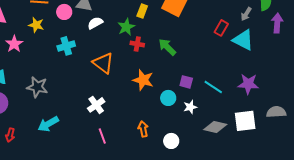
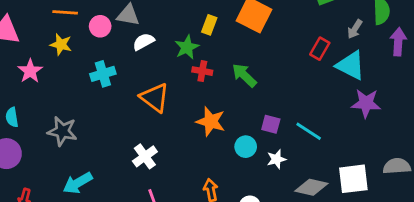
purple star: (248, 84) -> (366, 103), moved

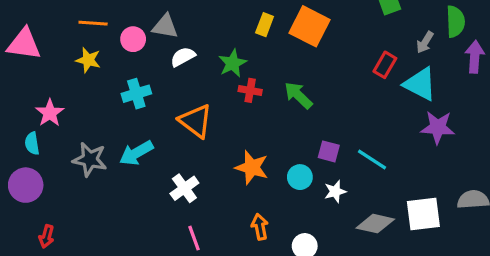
yellow rectangle: (209, 25) -> (265, 25), moved
pink star: (30, 71) -> (50, 113), moved
orange star: (211, 121) -> (252, 167), moved
cyan arrow: (78, 183) -> (136, 153), moved

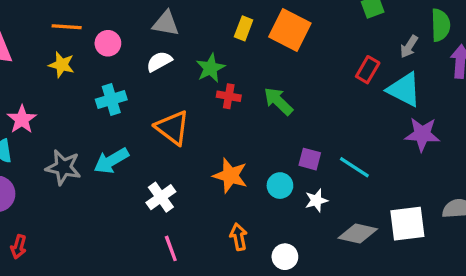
gray triangle: (165, 26) -> (166, 23), moved

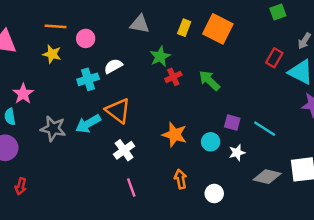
gray triangle: (166, 23) -> (140, 24), moved
white semicircle: (159, 61) -> (113, 66), moved
red cross: (229, 96) -> (173, 77), turned -35
orange triangle: (172, 128) -> (118, 111), moved

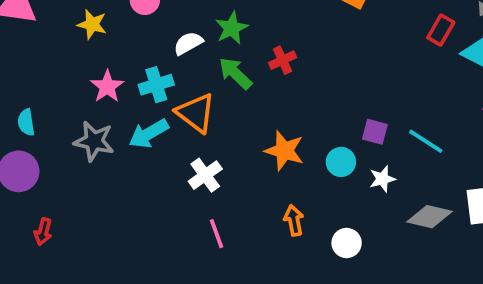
green star: (160, 56) -> (232, 28), moved
cyan cross: (88, 79) -> (156, 85), moved
green arrow: (209, 81) -> (235, 73), moved
pink star: (23, 94) -> (107, 87), moved

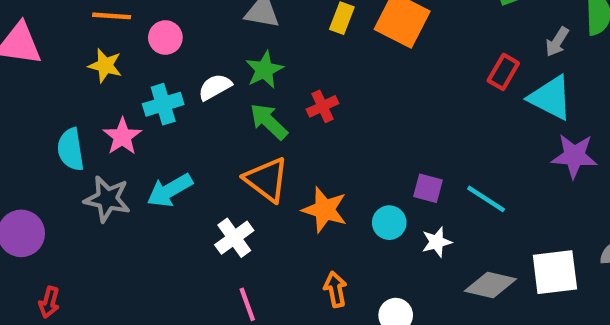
cyan cross: (156, 85) -> (163, 104), moved
orange triangle: (196, 113) -> (267, 180), moved
cyan semicircle: (26, 122) -> (71, 149), moved, size x1.4

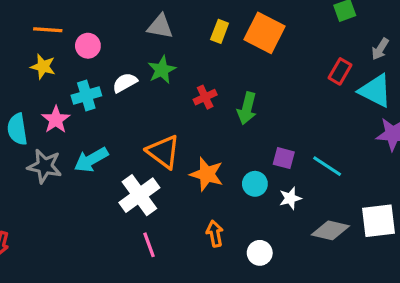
green arrow: (269, 121) -> (247, 108), moved, turned -120
white cross: (234, 238) -> (139, 195), size x1.4

